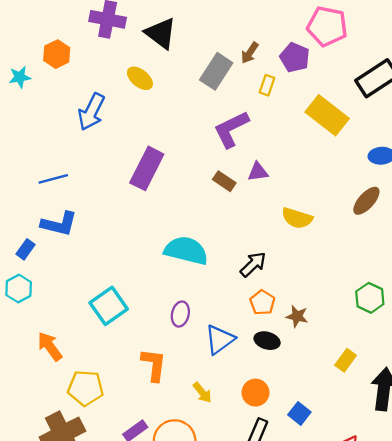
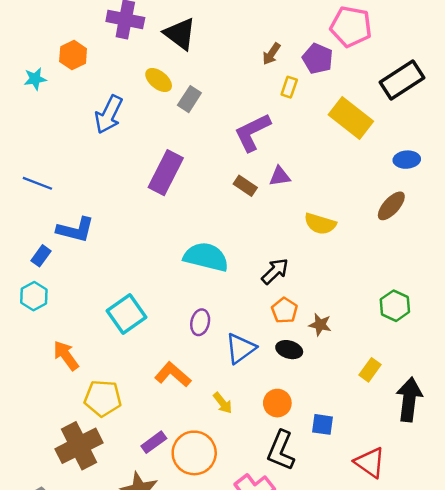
gray rectangle: (216, 71) -> (189, 99), moved, size x0.7
blue line: (53, 179) -> (37, 183), moved, turned 36
orange L-shape: (154, 365) -> (173, 375), turned -56
blue square: (299, 413) -> (322, 424), turned -30

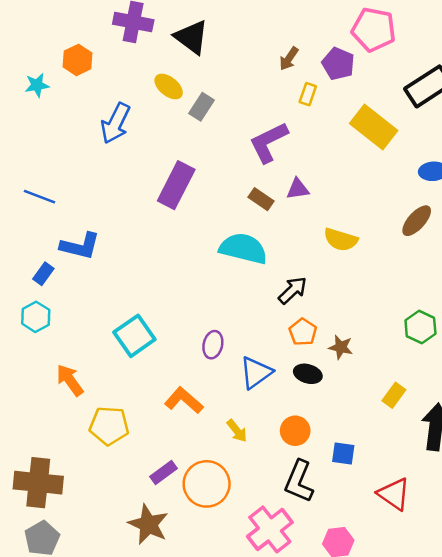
cyan semicircle: (206, 257) -> (243, 248), moved
brown cross: (79, 446) -> (38, 483), moved, turned 33

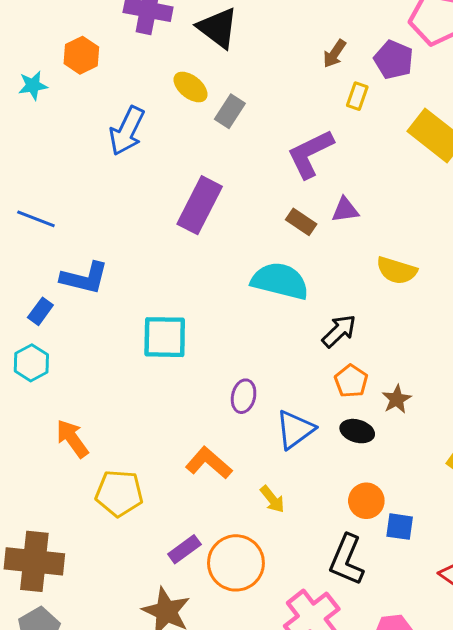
cyan square: (134, 336) -> (165, 337), moved, turned 36
brown star: (341, 347) -> (397, 399), turned 30
orange circle: (295, 431) -> (366, 501), moved

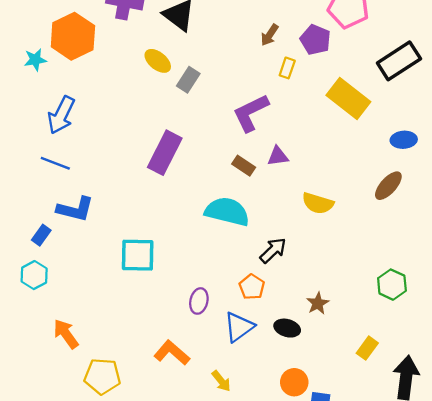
orange hexagon: (81, 55) -> (73, 36), size x1.6
blue arrow: (127, 131) -> (61, 115), moved
blue line: (36, 219) -> (55, 163), moved
orange pentagon: (351, 381) -> (252, 287), moved

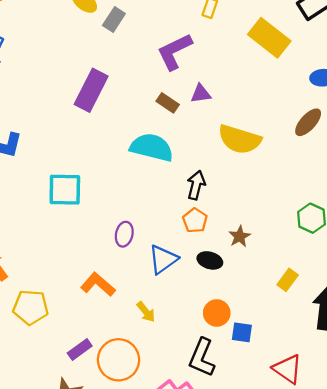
yellow semicircle: (318, 203) -> (240, 139), size x1.4
black arrow: (273, 250) -> (196, 185), turned -32
orange pentagon: (252, 287) -> (195, 220), moved

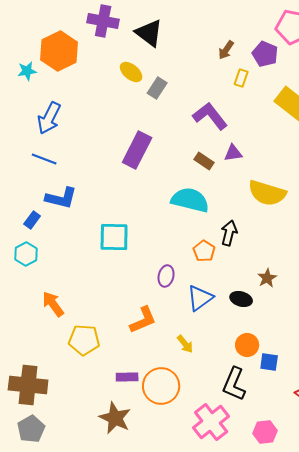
purple L-shape: (174, 51) -> (210, 116), turned 78
orange pentagon: (195, 220) -> (204, 251), moved
orange L-shape: (98, 284) -> (143, 320), turned 116
purple rectangle: (80, 350) -> (127, 377), turned 35

